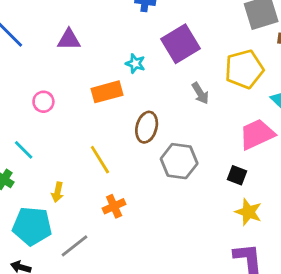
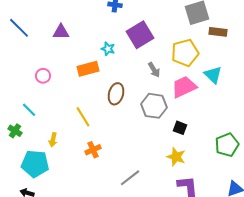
pink trapezoid: (257, 134) -> (184, 87), moved
gray hexagon: (179, 161) -> (154, 106), moved
yellow star: (248, 212) -> (176, 157), moved
gray line: (74, 246) -> (130, 178), moved

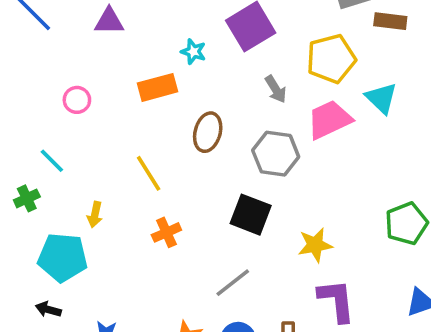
black square: (180, 128) -> (251, 215), moved, size x1.6
green cross: (15, 131) -> (27, 198), turned 32
yellow star: (176, 157) -> (315, 245), turned -30

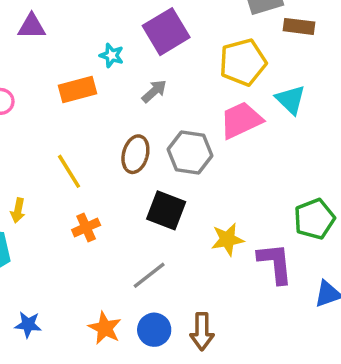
gray arrow: (276, 89) -> (154, 91), moved, turned -100
brown ellipse: (208, 132) -> (135, 154), moved
purple L-shape: (337, 300) -> (275, 263), moved

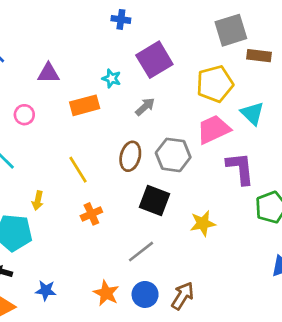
purple triangle: (32, 26) -> (48, 73), moved
purple L-shape: (275, 263) -> (240, 168), moved
brown arrow: (202, 331) -> (183, 296), turned -148

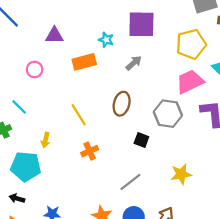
purple square: (154, 60) -> (141, 24), turned 32
gray hexagon: (173, 155) -> (168, 114), moved
black square: (154, 201) -> (141, 140), size x0.6
yellow star: (203, 223) -> (181, 174), moved

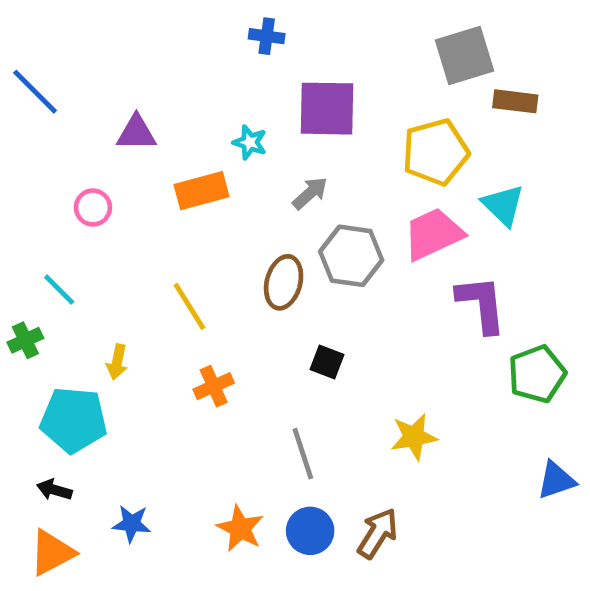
gray hexagon: (168, 114) -> (351, 256), moved
gray line: (130, 182) -> (303, 454), turned -70

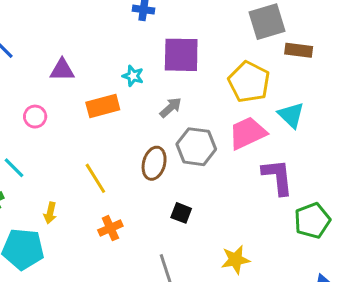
yellow pentagon: (436, 152) -> (249, 82), turned -30

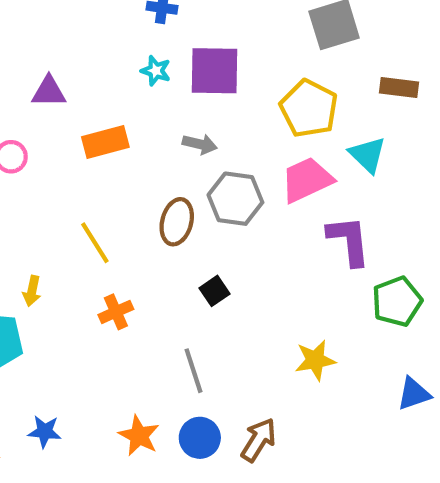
brown rectangle: (299, 50) -> (399, 87), moved
cyan star: (133, 76) -> (156, 71), moved
gray arrow: (171, 107) -> (200, 144), turned 55
black square: (181, 213) -> (214, 291), turned 35
yellow star: (235, 260) -> (315, 360), moved

